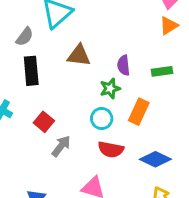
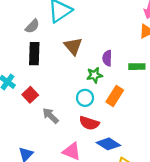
brown triangle: (79, 56) -> (73, 46), turned 36
red square: (44, 122) -> (30, 95), moved
gray arrow: (61, 146) -> (50, 116), turned -90
blue diamond: (155, 159) -> (108, 144), moved

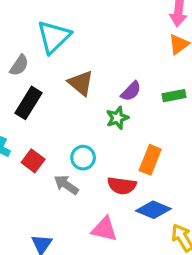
black rectangle: (34, 54) -> (29, 103), turned 40
purple semicircle: (107, 58) -> (131, 91), turned -126
orange rectangle: (115, 96) -> (150, 160), moved
cyan circle: (85, 98) -> (83, 158), moved

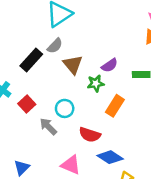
gray semicircle: (19, 65) -> (55, 46), moved
brown triangle: (81, 83) -> (73, 65), moved
orange rectangle: (150, 160) -> (115, 106), moved

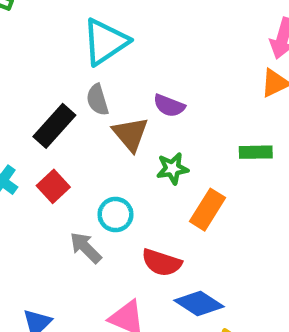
gray semicircle: (55, 46) -> (97, 100), turned 119
purple semicircle: (110, 65) -> (169, 106), moved, turned 56
red square: (27, 104) -> (53, 186), moved

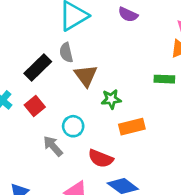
purple semicircle: (169, 106) -> (128, 15), moved
green rectangle: (256, 152) -> (164, 79), moved
orange rectangle: (208, 210) -> (132, 127), turned 40

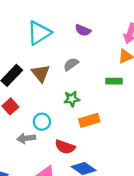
gray semicircle: (66, 53) -> (71, 64), moved, turned 70
brown triangle: (86, 76) -> (41, 73), moved
gray arrow: (53, 146) -> (26, 138), turned -54

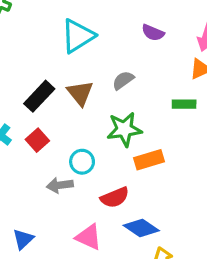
purple semicircle: (83, 30) -> (153, 33), moved
green star: (72, 99) -> (124, 129), size x1.5
red semicircle: (65, 147) -> (115, 197), turned -42

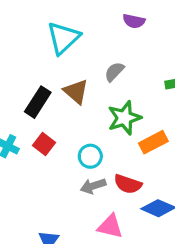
gray arrow: (60, 185) -> (93, 186), moved
red semicircle: (115, 197) -> (128, 184), turned 52

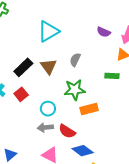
purple semicircle: (134, 21) -> (104, 32), moved
gray semicircle: (114, 72) -> (75, 60), turned -32

